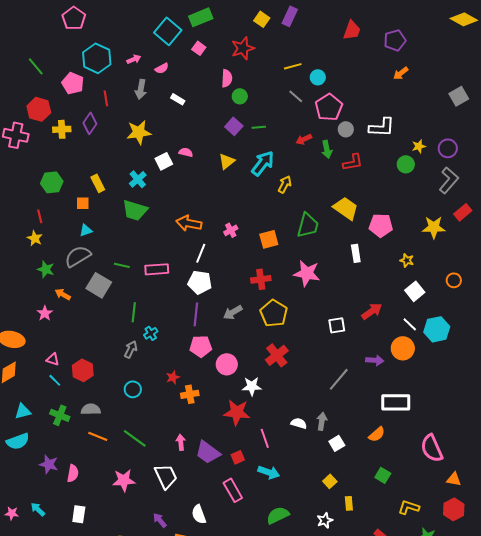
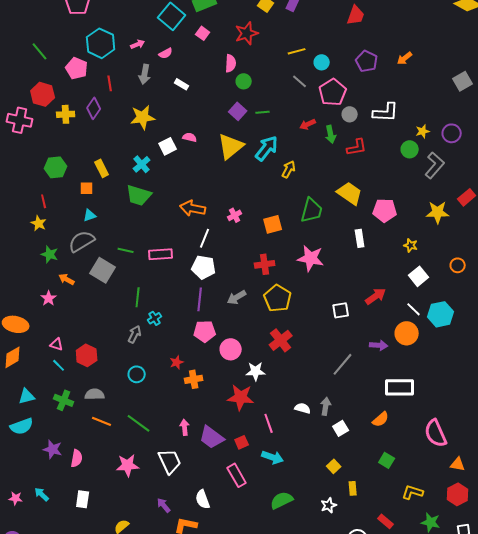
purple pentagon: (395, 40) -> (367, 61), moved, turned -30
yellow triangle: (227, 161) -> (231, 146), size x1.6
gray L-shape: (449, 180) -> (435, 165), moved

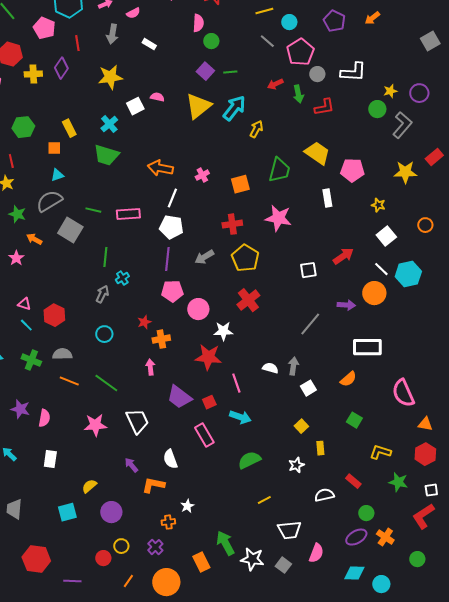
pink arrow: (185, 427) -> (150, 367), moved

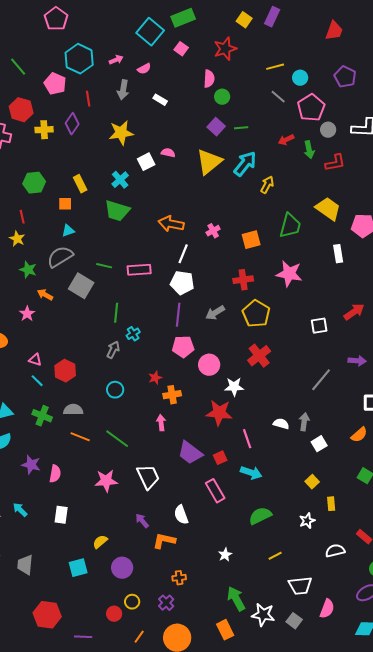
white star: (187, 506) -> (225, 555), moved
orange rectangle: (201, 562) -> (225, 630), moved

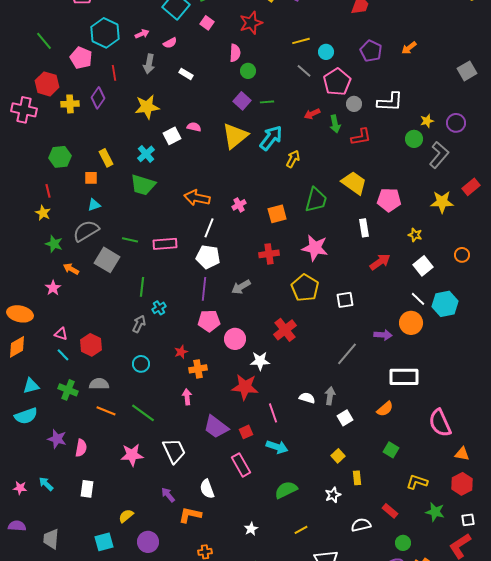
red arrow: (354, 312) -> (380, 262), moved
yellow pentagon: (256, 314) -> (305, 288), moved

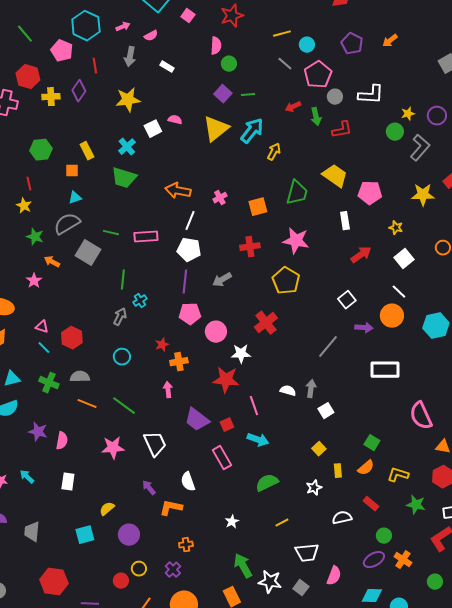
white square: (345, 300) -> (347, 300), moved, turned -30
cyan hexagon: (445, 304) -> (436, 326), moved
orange semicircle: (385, 409) -> (366, 468), moved

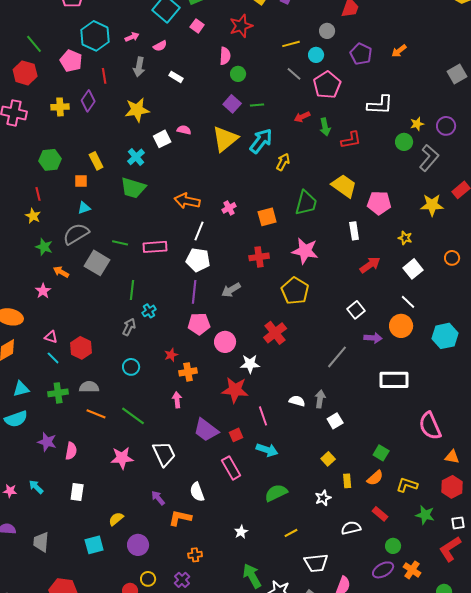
red hexagon: (28, 77) -> (25, 73), moved
gray circle: (335, 97) -> (327, 31), moved
green cross: (49, 383) -> (58, 393), turned -30

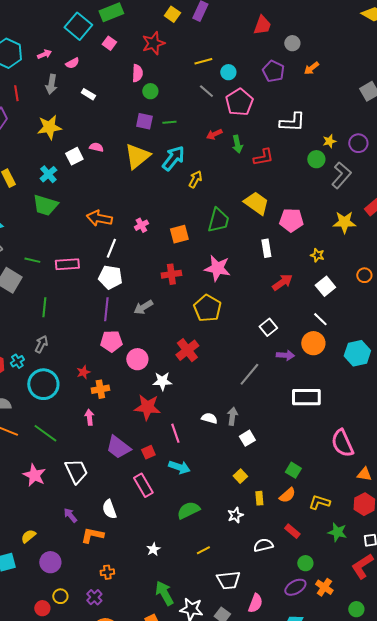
gray circle: (327, 31) -> (292, 43), moved
purple square: (232, 104) -> (144, 121), turned -30
cyan cross: (149, 311) -> (17, 361), moved
cyan circle: (131, 367) -> (43, 384), size x1.8
pink star: (122, 458) -> (34, 475), turned 30

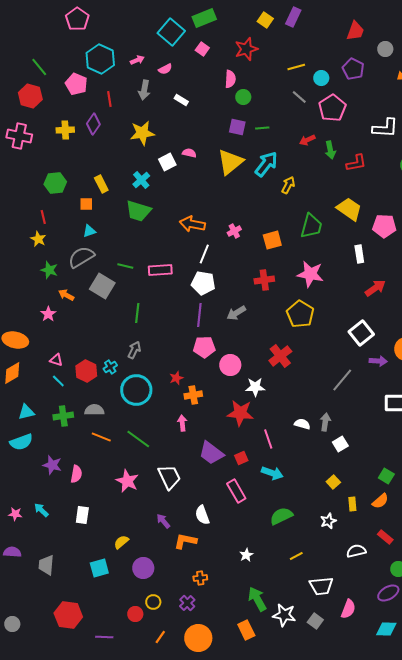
purple pentagon: (273, 71) -> (353, 69), moved
white square: (268, 327) -> (361, 333), size x1.4

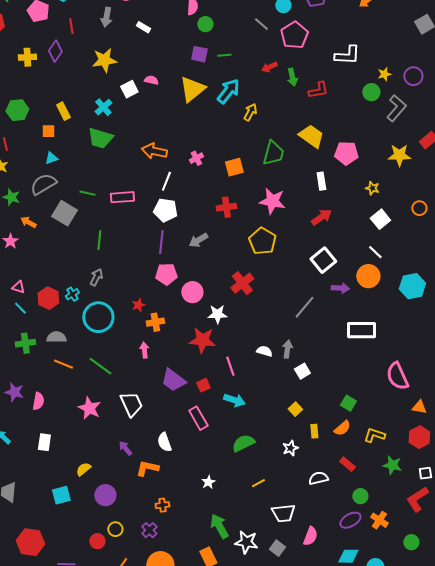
red arrow: (375, 288) -> (321, 217), moved

